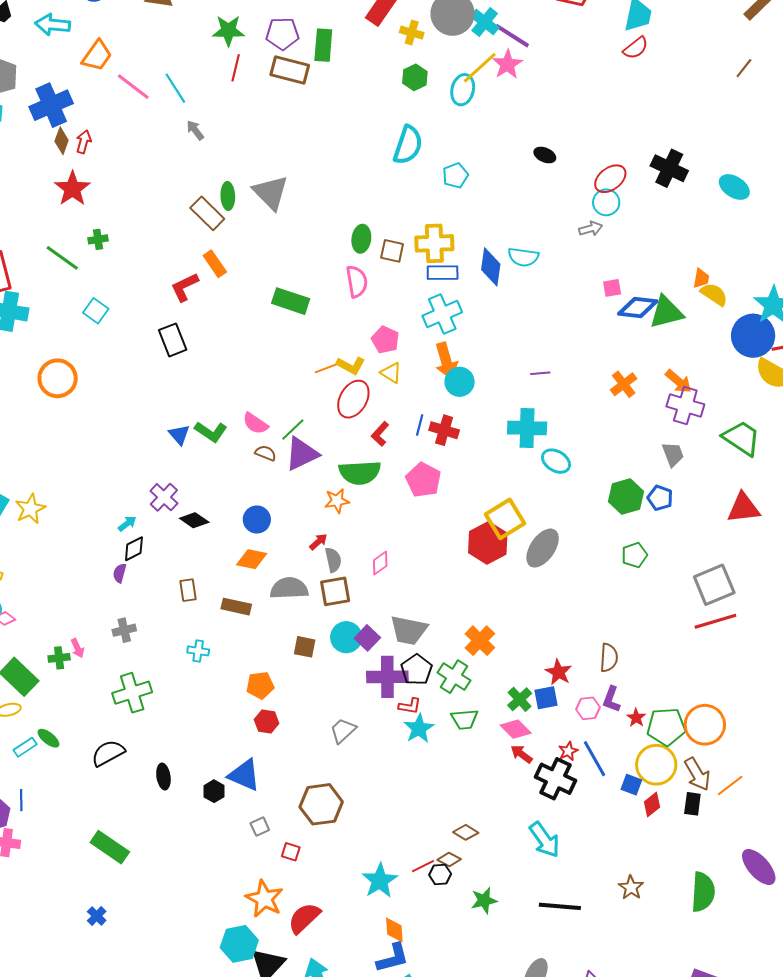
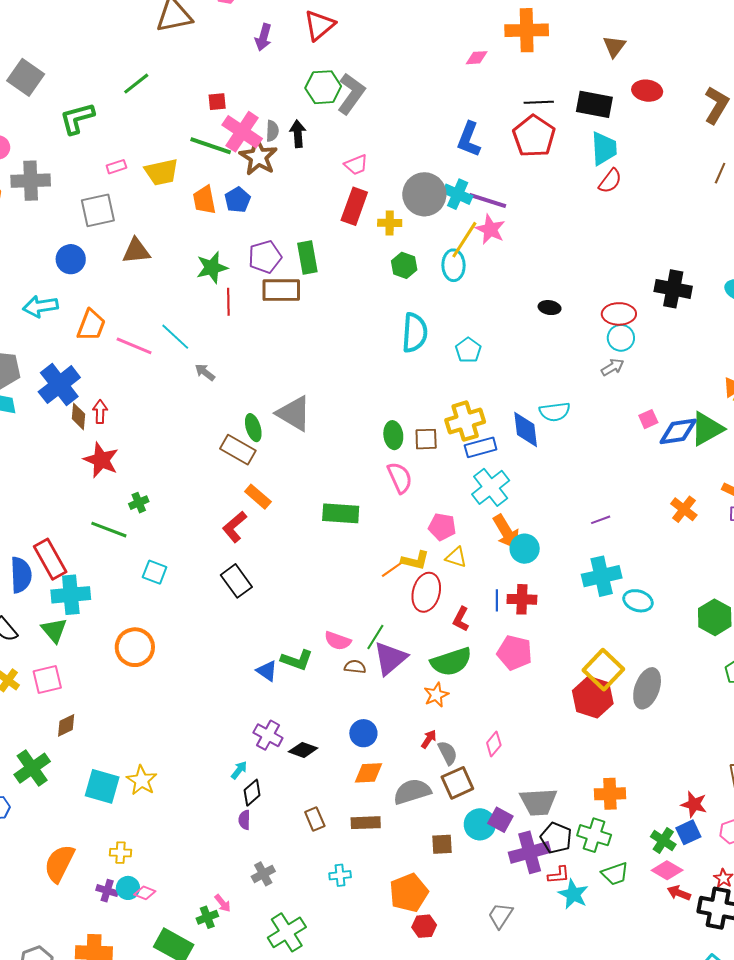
red ellipse: (610, 179) -> (619, 314), turned 52
orange cross: (480, 641) -> (610, 794), turned -32
orange pentagon: (260, 685) -> (409, 893), size x1.4

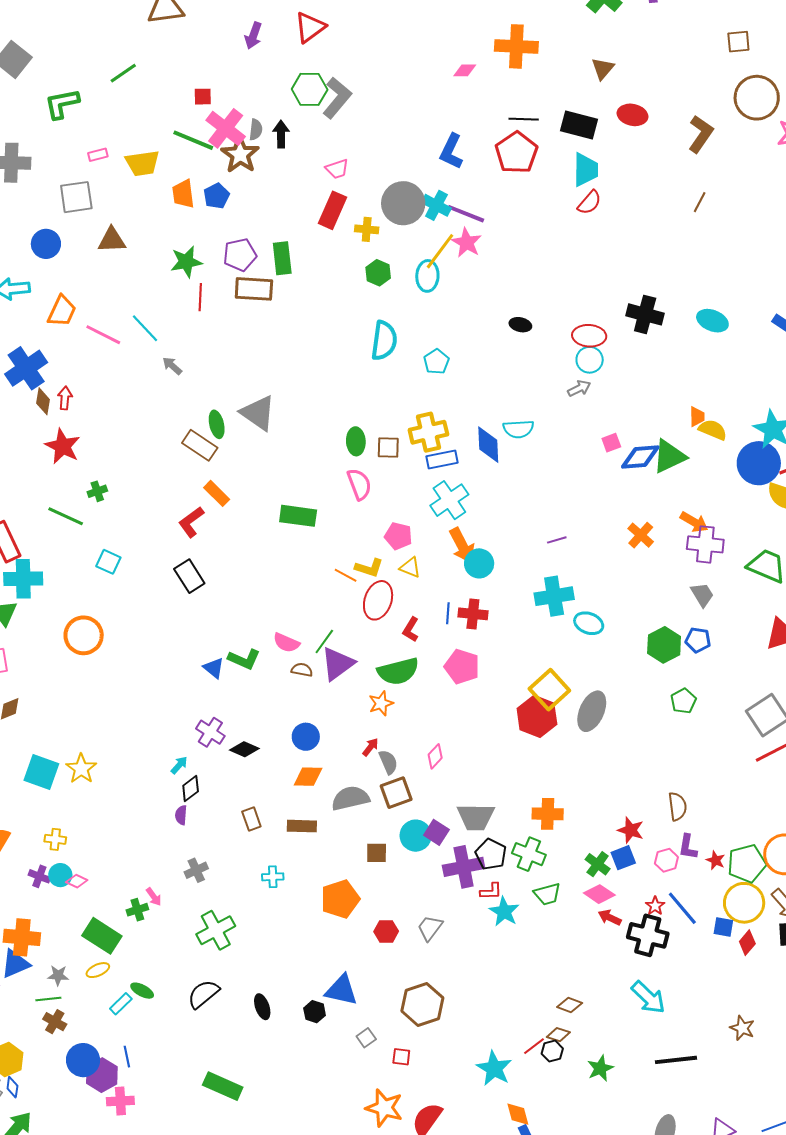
orange line: (392, 569) -> (346, 575), turned 60
red hexagon: (424, 926) -> (386, 931), moved

